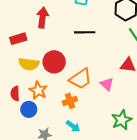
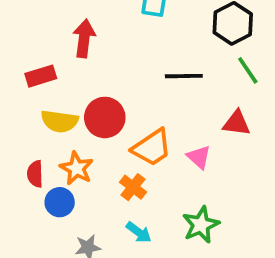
black line: (85, 32) -> (184, 76), moved
orange cross: (70, 101) -> (133, 187), turned -32
green star: (122, 120) -> (201, 225), moved

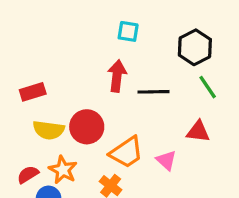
red arrow: (84, 38) -> (117, 76), moved
red semicircle: (35, 174) -> (28, 175), turned 60

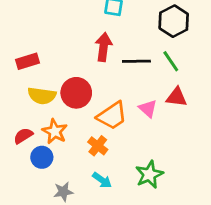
green line: (208, 87) -> (171, 61), moved
pink triangle: (166, 160) -> (148, 109), moved

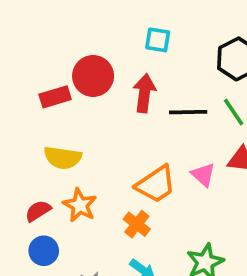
red rectangle: (28, 61) -> (55, 97), moved
red circle: (76, 93) -> (93, 76), moved
blue circle: (42, 157) -> (44, 251), moved

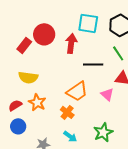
cyan square: (158, 40) -> (88, 23), moved, size x1.5
red rectangle: (55, 97) -> (24, 45), turned -35
black line: (188, 112) -> (93, 64), moved
pink triangle: (203, 175) -> (107, 94), moved

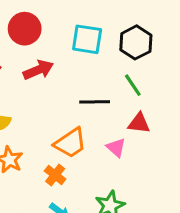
red circle: (44, 34) -> (25, 29), moved
red arrow: (71, 43) -> (38, 70), moved, turned 60

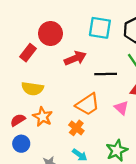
red circle: (25, 29) -> (50, 33), moved
red arrow: (38, 70) -> (75, 58), moved

